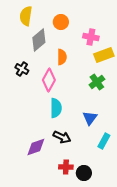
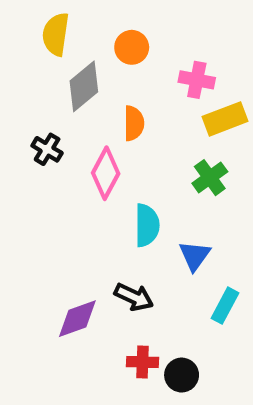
cyan semicircle: (56, 108) -> (147, 225), moved

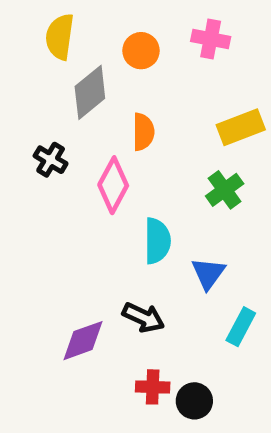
pink cross: (197, 80) -> (211, 39), moved

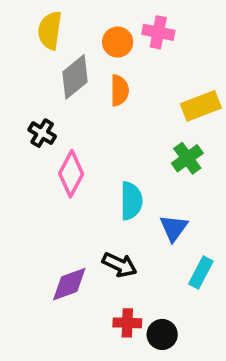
pink cross: (211, 39) -> (158, 32), moved
orange semicircle: (143, 132) -> (120, 90), moved
pink diamond: (113, 185) -> (71, 174), moved

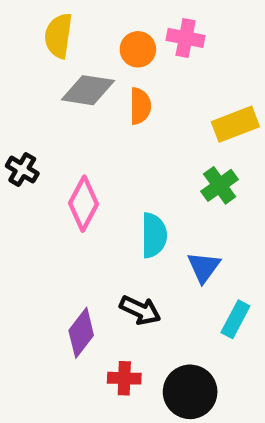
gray diamond: (75, 77) -> (88, 90), turned 48
black cross: (42, 133) -> (22, 170), moved
purple diamond: (69, 284) -> (81, 333), turned -33
red cross: (127, 323) -> (124, 378), moved
black circle: (162, 334) -> (190, 392), size x1.5

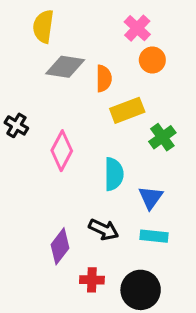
pink cross: (186, 38) -> (137, 28), turned 32
orange circle: (138, 49) -> (152, 60), moved
yellow rectangle: (235, 124) -> (127, 110), moved
cyan rectangle: (235, 319) -> (154, 236), moved, turned 68

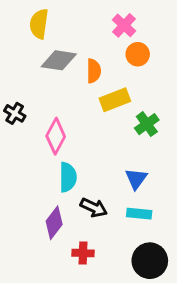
cyan semicircle: (114, 174) -> (68, 177), moved
black circle: (141, 290) -> (150, 261), moved

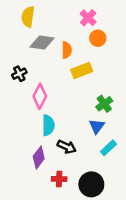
black cross: (15, 113) -> (19, 74), moved, turned 32
green cross: (147, 124) -> (104, 104), moved
cyan rectangle: (139, 214) -> (109, 148), moved, turned -49
black circle: (150, 261) -> (91, 184), moved

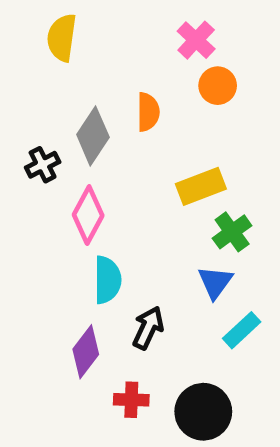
gray diamond: (42, 42) -> (93, 136), moved, turned -65
yellow rectangle: (82, 70) -> (201, 186), moved
black arrow: (67, 147) -> (148, 328), turned -90

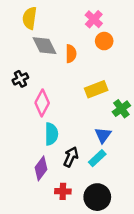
gray diamond: (93, 136) -> (44, 46), moved, turned -60
green cross: (232, 232) -> (121, 109), moved
cyan rectangle: (242, 330) -> (97, 158), moved

